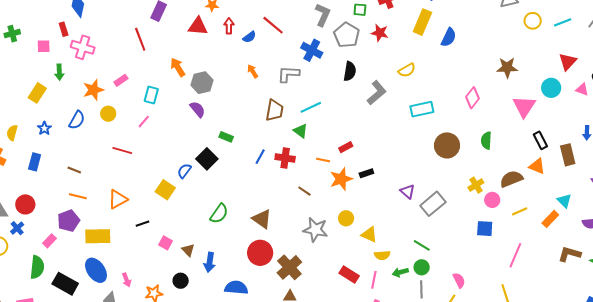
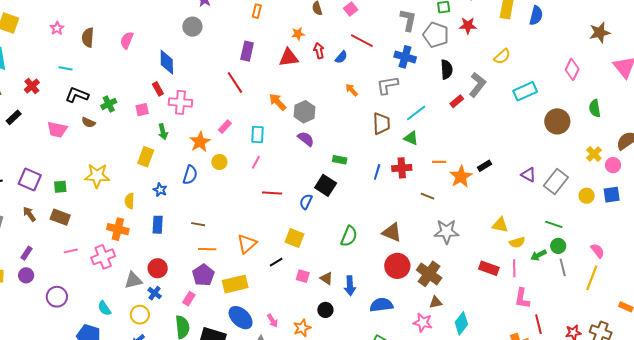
red rectangle: (346, 147) -> (457, 101), moved
red line: (122, 150) -> (272, 193), moved
yellow square: (165, 190) -> (295, 238), moved
yellow circle: (346, 218) -> (587, 196), moved

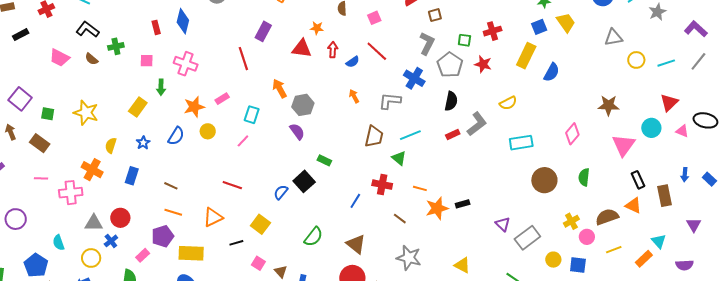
red rectangle: (158, 89) -> (156, 27), moved
blue line: (377, 172) -> (355, 201), moved
red line: (272, 193) -> (232, 185), moved

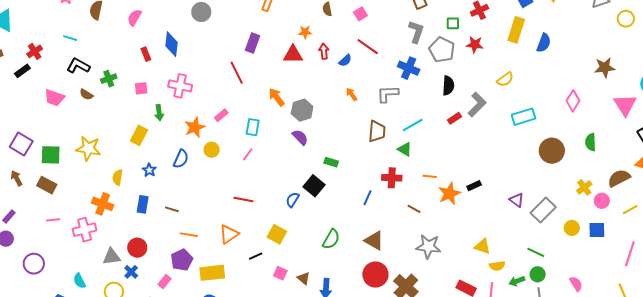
black rectangle: (21, 35) -> (22, 71), moved
green square: (48, 114) -> (51, 155), size x1.5
brown line: (171, 186) -> (172, 209), moved

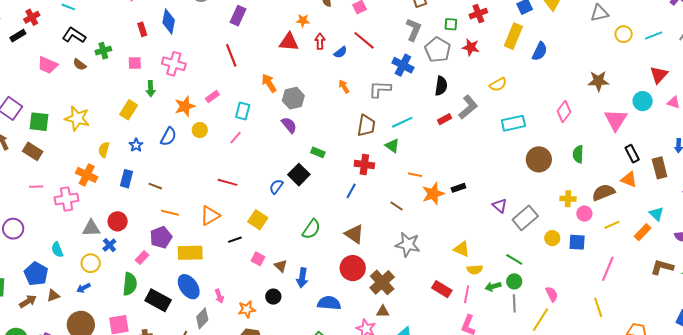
purple rectangle: (252, 43) -> (238, 16), moved
red cross: (392, 178) -> (364, 165), moved
yellow cross: (584, 187) -> (568, 199), turned 35

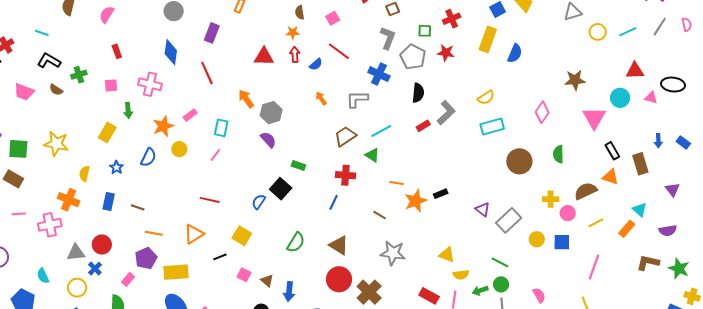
blue diamond: (169, 21) -> (171, 52), moved
orange star: (303, 21) -> (293, 33), moved
red triangle: (659, 75) -> (635, 71), turned 48
yellow semicircle: (498, 84) -> (486, 97), moved
brown trapezoid: (366, 126) -> (345, 136), turned -130

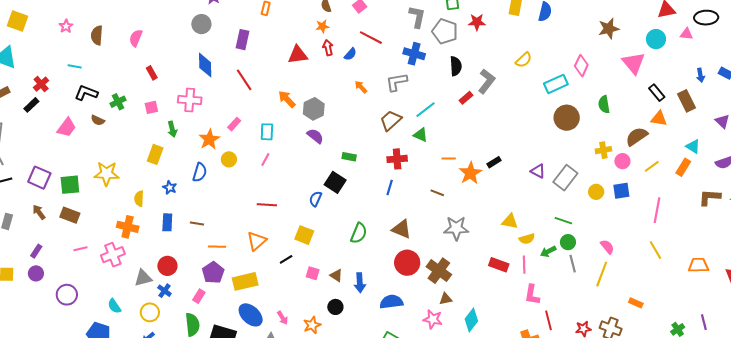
pink trapezoid: (24, 92) -> (67, 127), turned -65
cyan rectangle: (492, 126) -> (556, 84), moved

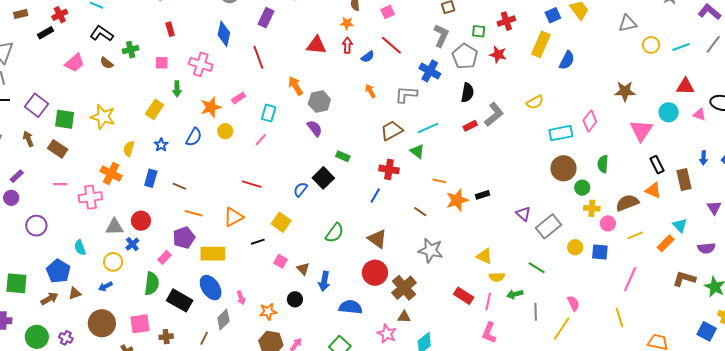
green circle: (568, 242) -> (582, 188), moved

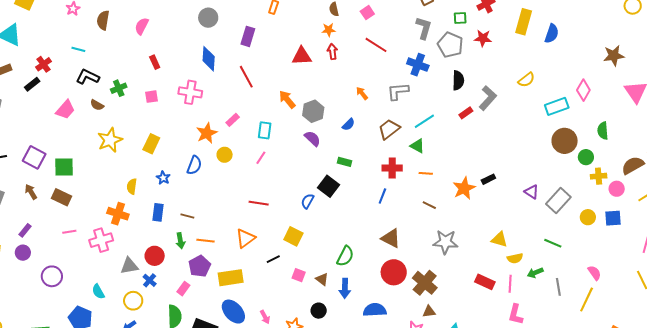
blue semicircle: (368, 57) -> (348, 124), moved
green arrow: (177, 89) -> (180, 241), moved
yellow star: (103, 117) -> (110, 140), moved, turned -30
orange line: (439, 181) -> (426, 173), moved
green semicircle: (335, 233) -> (345, 256), moved

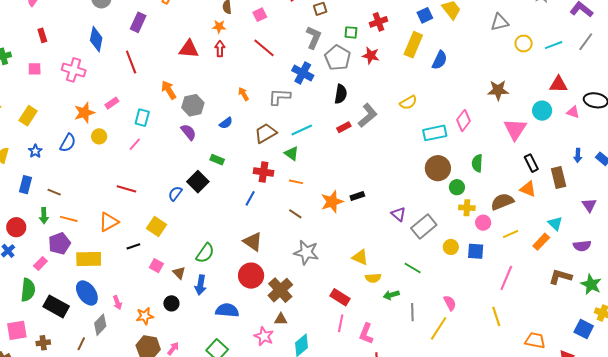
pink line: (510, 284) -> (341, 323), moved

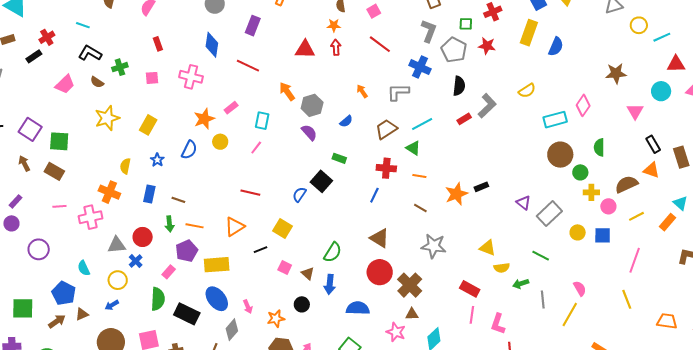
cyan line: (554, 45) -> (662, 37), moved
red line: (131, 62) -> (248, 66), turned -40
pink triangle: (515, 129) -> (635, 111), size x0.7

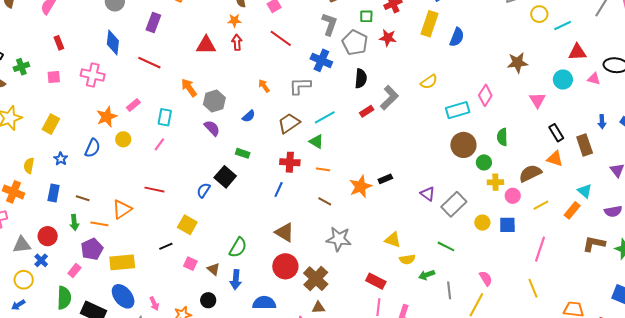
orange triangle: (235, 227) -> (122, 209), moved

